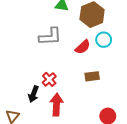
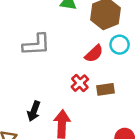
gray L-shape: (50, 37) -> (36, 45), moved
red cross: (49, 79) -> (80, 83), moved

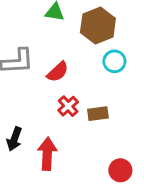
red semicircle: (94, 54) -> (58, 72), moved

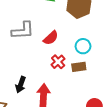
cyan circle: (114, 61) -> (83, 46), moved

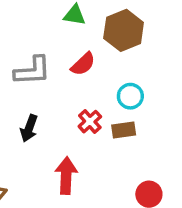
red semicircle: (51, 38) -> (83, 64), moved
black arrow: (21, 85) -> (29, 128), moved

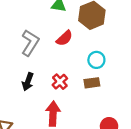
gray L-shape: (32, 71) -> (30, 43), turned -55
red cross: (90, 122) -> (60, 82), moved

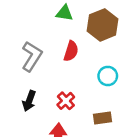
red semicircle: (64, 38) -> (71, 51), turned -30
brown rectangle: (92, 83) -> (102, 118), moved

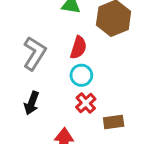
cyan circle: (108, 76) -> (81, 75), moved
red cross: (66, 101) -> (86, 103), moved

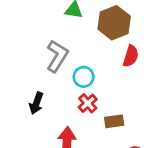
red semicircle: (78, 47) -> (131, 56), moved
gray L-shape: (35, 53) -> (57, 56), moved

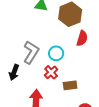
gray L-shape: (57, 56) -> (31, 52), moved
cyan circle: (84, 77) -> (56, 53), moved

